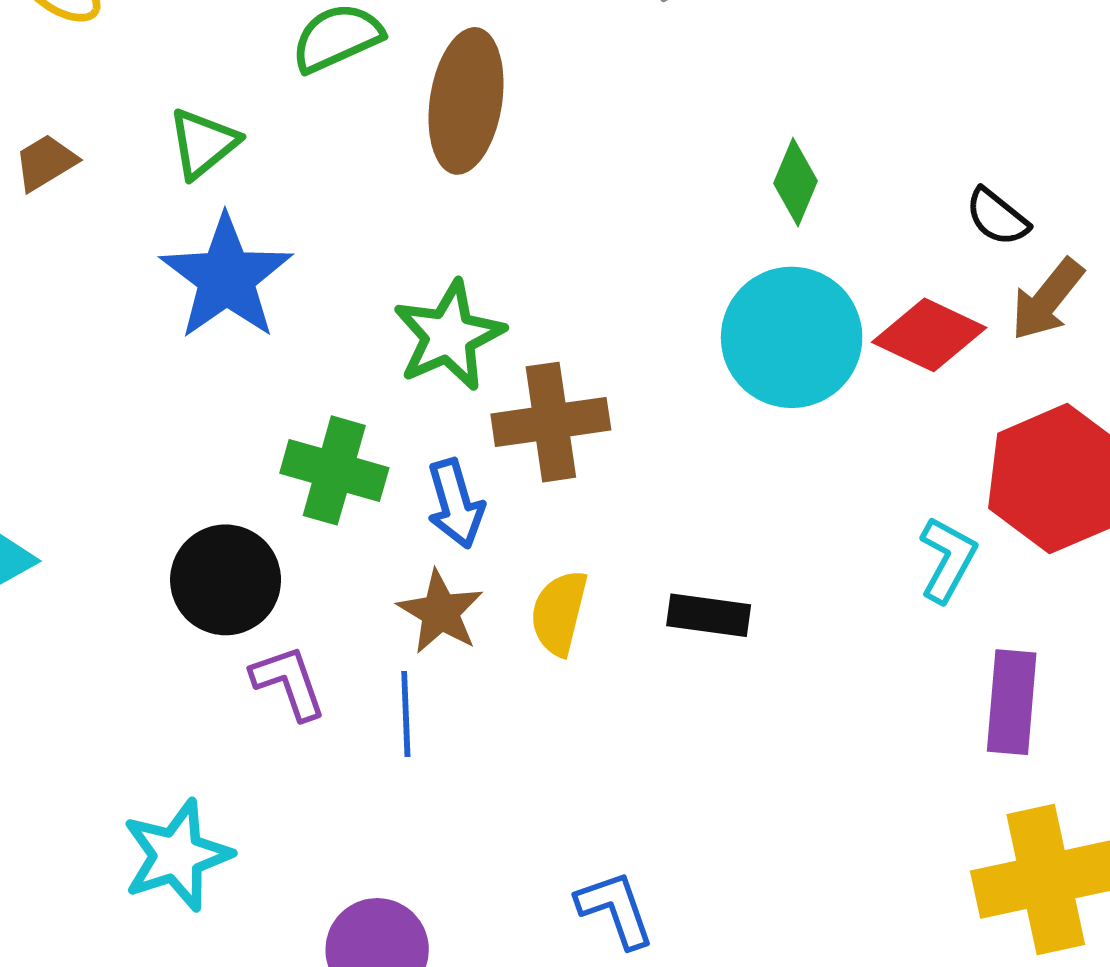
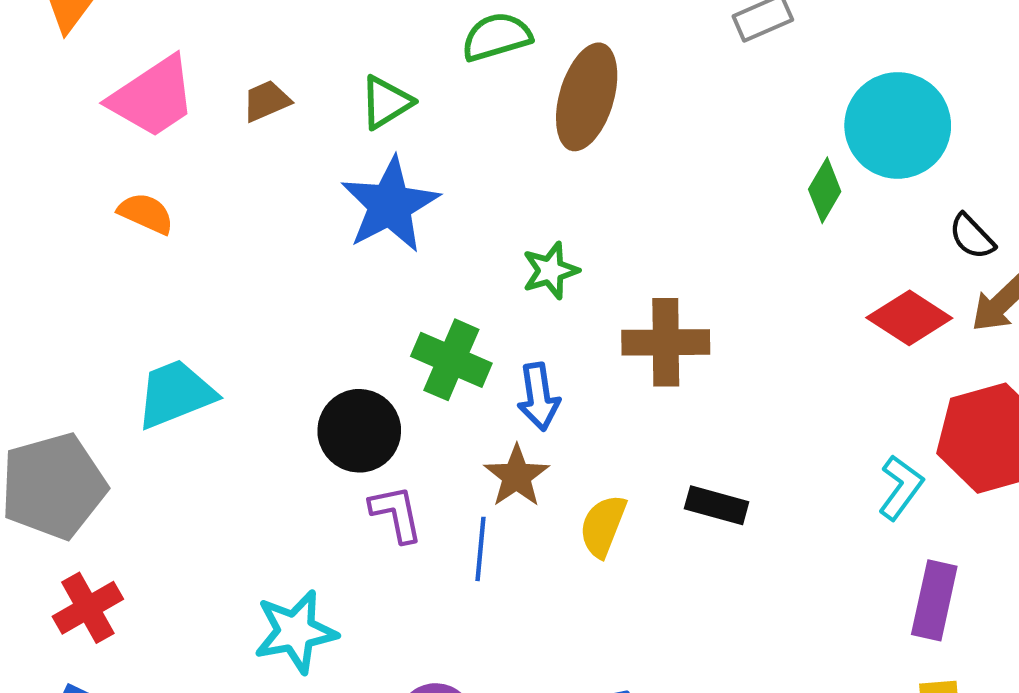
green star: (449, 336) -> (550, 271), size x0.7
cyan circle: (792, 337) -> (898, 125), moved
brown cross: (551, 422) -> (666, 342), moved
yellow semicircle: (559, 613) -> (603, 526), moved

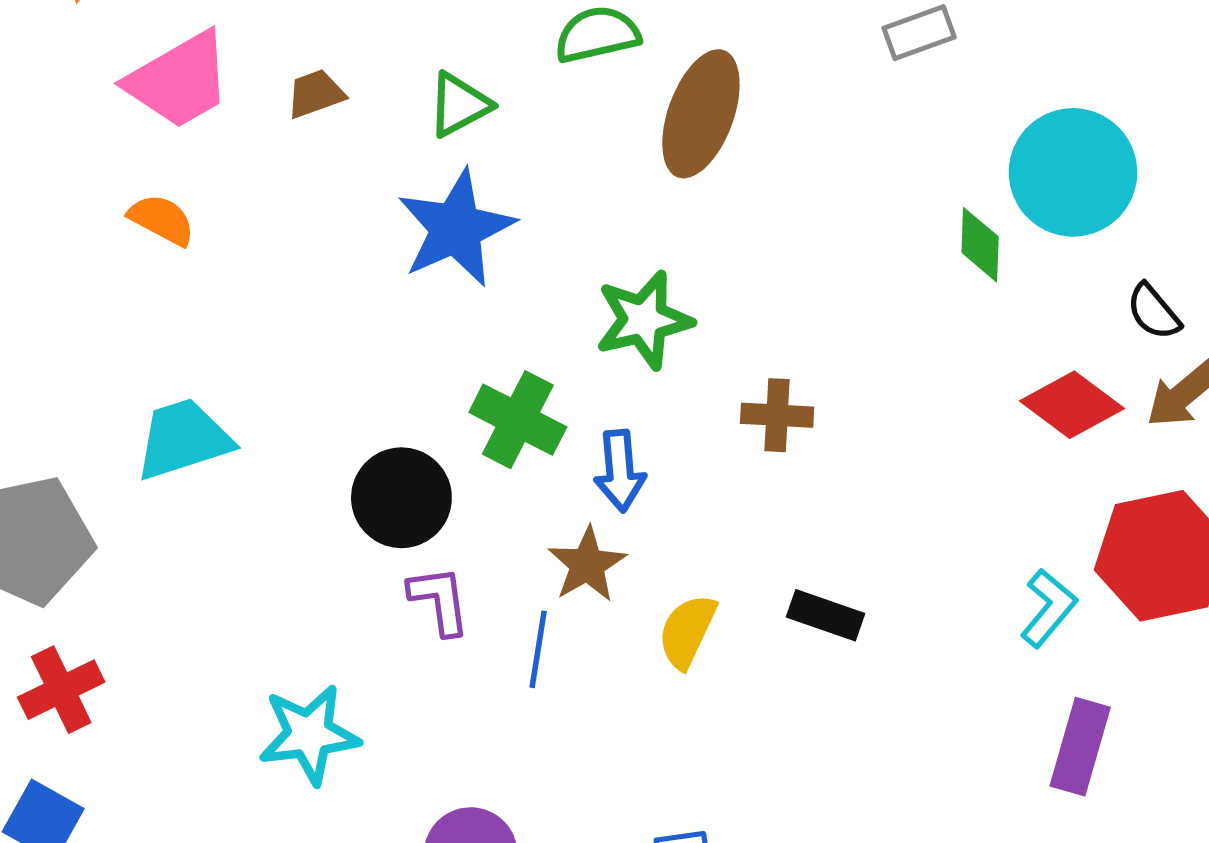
green diamond: (825, 190) -> (980, 245), turned -32
green star: (550, 271) -> (644, 320), size x1.4
brown cross: (666, 342) -> (777, 415), size x0.7

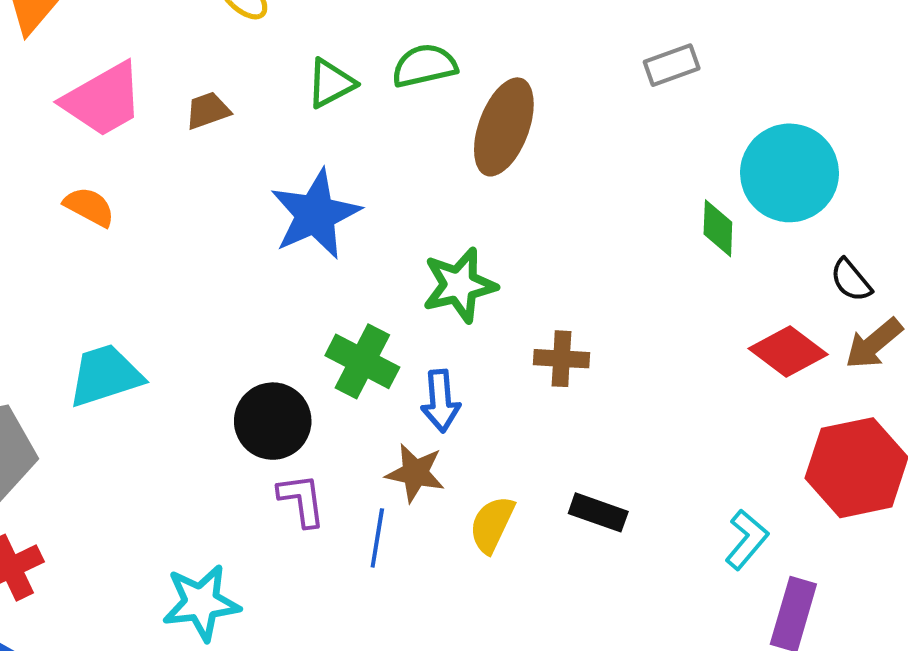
green triangle: (459, 105) -> (331, 83), moved
brown star: (587, 565) -> (415, 473), turned -30
cyan L-shape: (1048, 608) -> (747, 540), moved

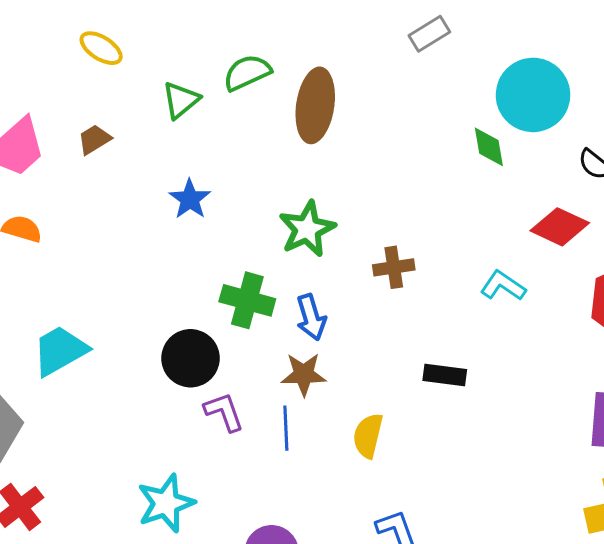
blue star: (315, 214) -> (190, 199), size x0.6
yellow semicircle: (492, 524) -> (368, 436), moved
cyan L-shape: (747, 540) -> (503, 286), moved, turned -84

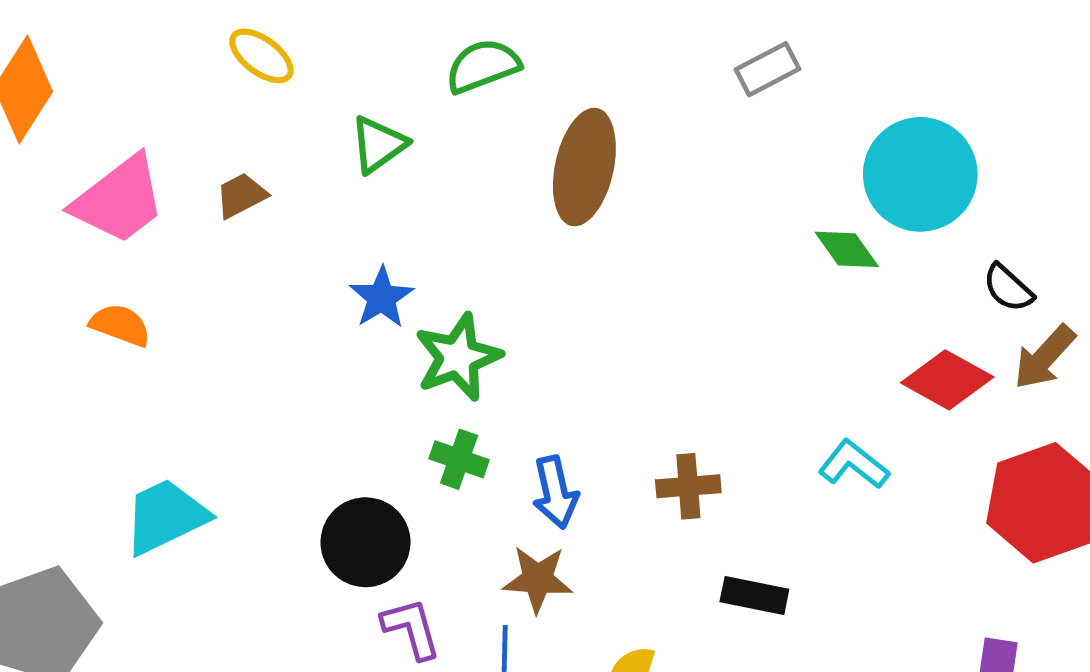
green semicircle: (247, 73) -> (483, 66), moved
green diamond: (489, 147) -> (847, 249), turned -30
green star: (307, 229) -> (458, 357), moved
brown cross: (394, 267) -> (688, 486), moved
green cross: (247, 300) -> (459, 459), size x0.7

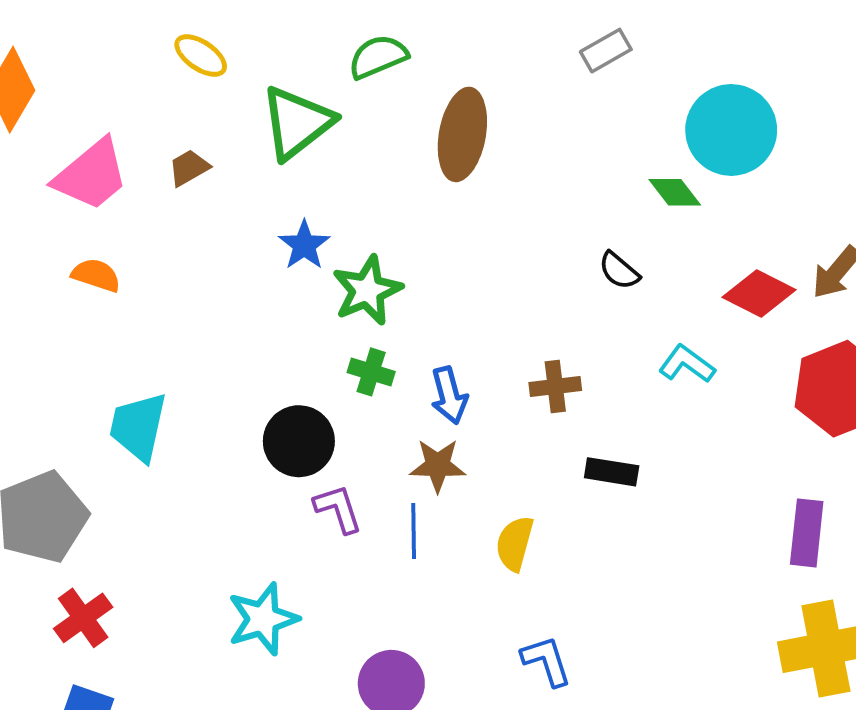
green triangle: (378, 144) -> (297, 123), size x1.6
black semicircle: (1008, 288) -> (619, 271), moved
cyan trapezoid: (166, 516) -> (138, 427), turned -50

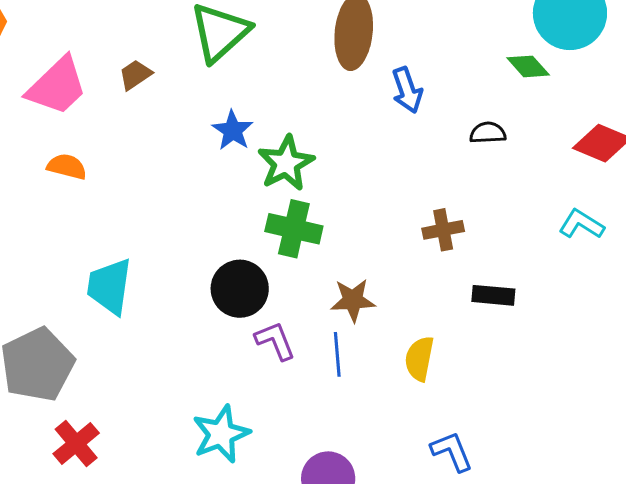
black semicircle: (619, 271) -> (488, 133), turned 141
cyan L-shape: (687, 364) -> (581, 224), moved
green cross: (371, 372) -> (294, 229), size x1.5
blue arrow: (449, 395) -> (407, 90), moved

